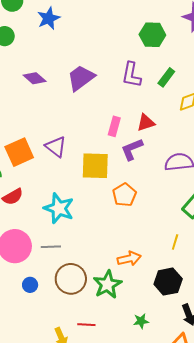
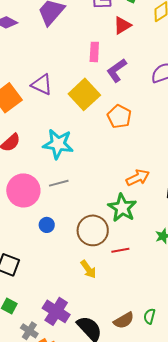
red triangle: (146, 123) -> (122, 25), moved
yellow square: (95, 166) -> (84, 94), turned -32
brown circle: (71, 279) -> (93, 230), moved
red line: (86, 325) -> (120, 250), moved

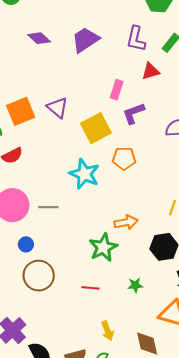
orange pentagon: (119, 116) -> (124, 158), turned 30
cyan star: (58, 144) -> (84, 174), moved
brown circle: (93, 230) -> (39, 276), moved
yellow arrow: (88, 269) -> (108, 331), moved

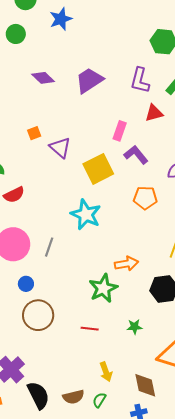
orange square: (21, 111) -> (34, 133), moved, size x0.5
purple L-shape: (133, 113) -> (136, 155), turned 70
orange pentagon: (124, 158) -> (145, 198), moved
gray line: (48, 207) -> (49, 247), turned -72

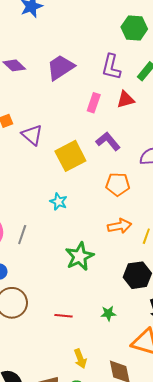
pink rectangle: (120, 131) -> (94, 103), moved
cyan star: (86, 215) -> (58, 202), size x0.6
orange arrow: (126, 264) -> (120, 226), moved
green star: (103, 288) -> (80, 256), moved

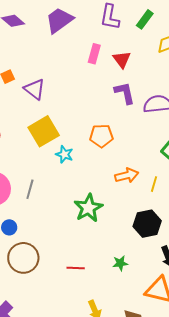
red triangle: (126, 99) -> (122, 59), moved, turned -48
purple L-shape: (108, 141) -> (125, 93), moved, turned 30
yellow square: (70, 156) -> (44, 131), moved
orange pentagon: (118, 184) -> (101, 136), moved

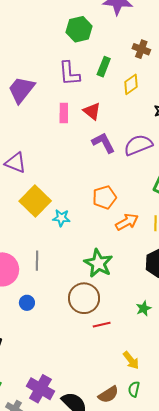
orange pentagon: (101, 136) -> (104, 197), moved
brown circle: (23, 258) -> (84, 298), moved

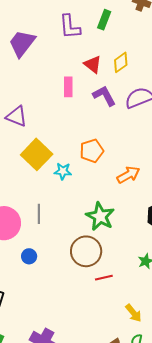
yellow diamond: (131, 84) -> (121, 62), moved
pink rectangle: (64, 113) -> (68, 87), moved
orange pentagon: (104, 197) -> (92, 151), moved

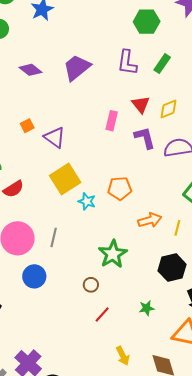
brown circle: (86, 251) -> (91, 285), size x0.5
blue circle: (29, 256) -> (34, 276), size x1.5
red line: (104, 278) -> (102, 314), turned -48

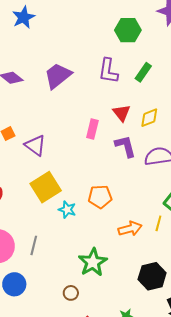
yellow line: (177, 228) -> (158, 223), moved

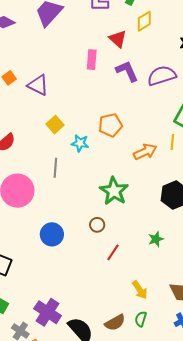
yellow diamond: (149, 118) -> (144, 21), moved
yellow square: (46, 187) -> (55, 125), size x0.6
gray line: (34, 245) -> (55, 168), moved
blue circle: (14, 284) -> (52, 234), moved

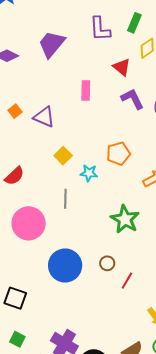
pink rectangle: (92, 60) -> (86, 91), moved
brown circle: (97, 225) -> (107, 263), moved
blue circle: (52, 234) -> (65, 265), size x1.4

